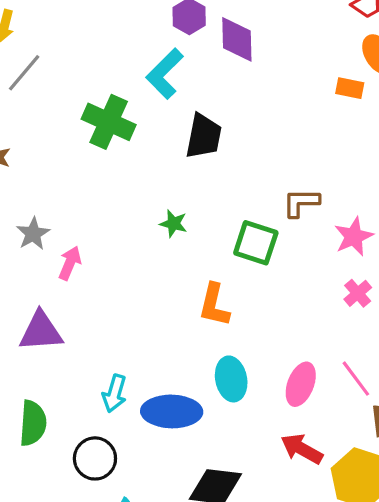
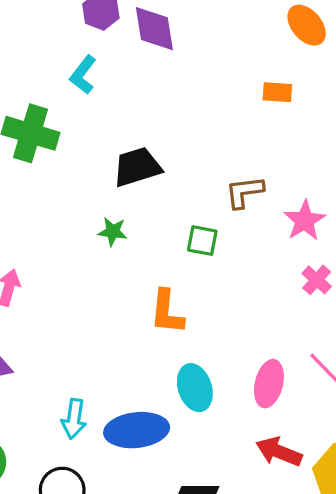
cyan L-shape: (165, 74) -> (83, 75), size x0.7
orange rectangle: (350, 88) -> (277, 92), moved
black trapezoid: (204, 136) -> (137, 167), moved, turned -111
green square: (256, 243) -> (202, 241), size x0.7

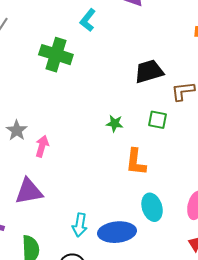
black trapezoid: (137, 167) -> (149, 71), moved
green star: (113, 232) -> (115, 123), moved

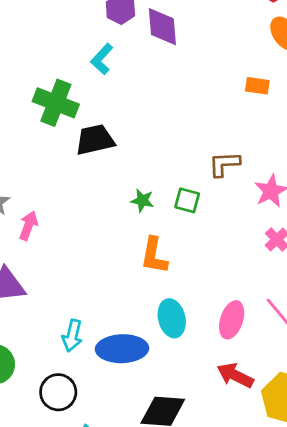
black trapezoid: (149, 71) -> (95, 140), moved
green star: (115, 123) -> (142, 201), moved

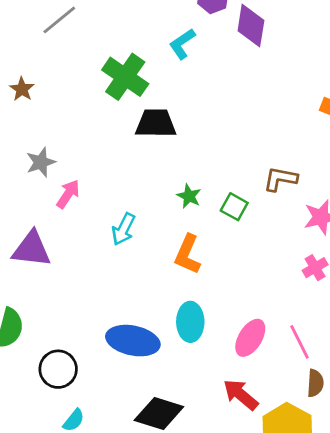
cyan arrow: (72, 336) -> (123, 229), moved

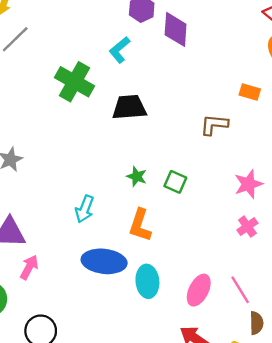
black trapezoid: (156, 123) -> (129, 107), moved
brown L-shape: (280, 179) -> (214, 125), moved
pink arrow: (68, 194) -> (29, 267), moved
blue ellipse: (133, 341) -> (104, 261), moved

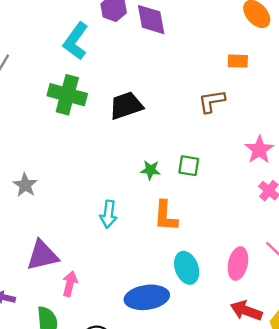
cyan L-shape: (120, 50) -> (76, 41), moved, size x1.4
blue ellipse: (104, 261) -> (147, 297), moved

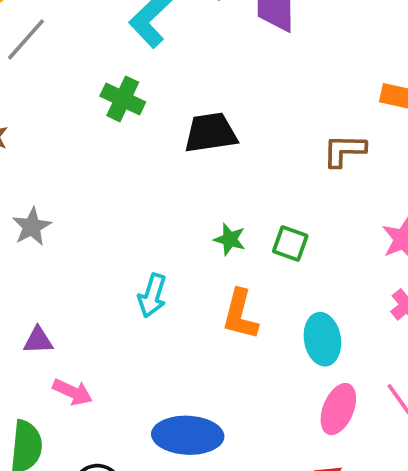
green cross: (67, 95) -> (123, 99), size x0.7
purple triangle: (42, 255) -> (38, 340), size x0.6
cyan ellipse: (187, 268) -> (322, 339), moved
pink arrow: (70, 284) -> (73, 392), turned 90

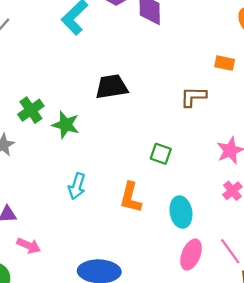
green cross: (123, 99) -> (31, 110), moved, turned 30
green star: (230, 239) -> (66, 125), moved, size x1.4

